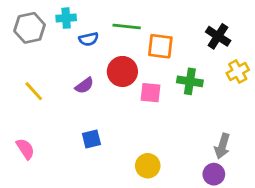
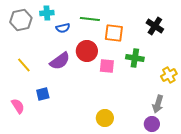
yellow cross: (238, 71) -> (169, 75), moved
purple semicircle: (84, 86) -> (60, 61), size x1.5
blue square: (91, 139) -> (43, 94), moved

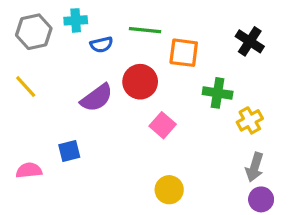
yellow line: (24, 65) -> (26, 87), moved
pink square: (107, 66) -> (163, 125), moved, turned 35
yellow cross: (169, 75) -> (250, 120), moved
pink semicircle: (18, 106) -> (29, 170), turned -63
purple circle: (152, 124) -> (261, 199), moved

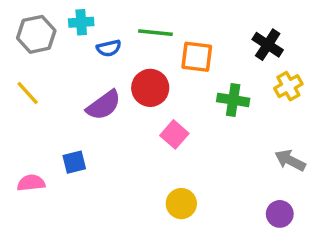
yellow cross: (250, 120) -> (288, 86), moved
gray arrow: (255, 167) -> (290, 160), moved, turned 100

